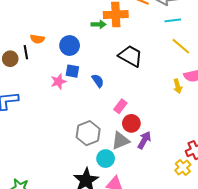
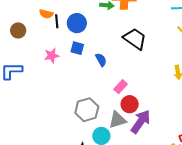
black line: (26, 52) -> (57, 21), moved
pink star: (58, 82) -> (52, 56), moved
purple arrow: (144, 140) -> (141, 122), size x1.4

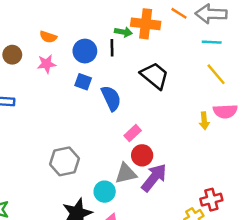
black line: (57, 21) -> (112, 48), moved
pink star: (52, 56) -> (47, 64), moved
blue semicircle: (101, 60) -> (111, 98), size x1.5
gray hexagon: (87, 110) -> (65, 161), moved

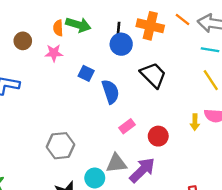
green arrow: (123, 32) -> (78, 25), moved, size x1.5
orange semicircle: (48, 37) -> (58, 28), turned 63
black line: (112, 48) -> (118, 30), moved
blue circle: (85, 51) -> (121, 44), moved
red circle: (142, 155) -> (158, 136), moved

